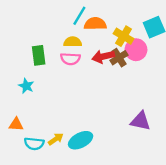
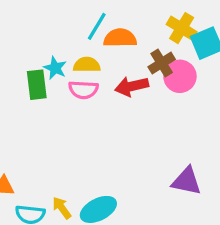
yellow cross: (124, 36) -> (182, 28), moved
brown cross: (119, 58) -> (162, 63), moved
cyan star: (26, 86) -> (55, 68), moved
yellow arrow: (56, 139) -> (62, 208), turned -91

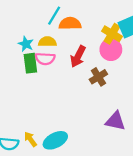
yellow cross: (182, 28) -> (112, 34), moved
brown cross: (162, 63) -> (98, 77), moved
green rectangle: (37, 85) -> (30, 63), moved
red arrow: (132, 86) -> (78, 56), turned -50

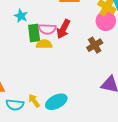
yellow semicircle: (47, 42) -> (44, 44), moved
cyan star: (26, 44) -> (21, 16), moved
red arrow: (78, 56) -> (63, 29), moved

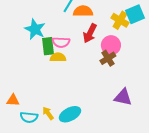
cyan star: (21, 16) -> (35, 29), size x1.5
pink circle: (106, 21) -> (111, 45), moved
red arrow: (63, 29) -> (90, 33), moved

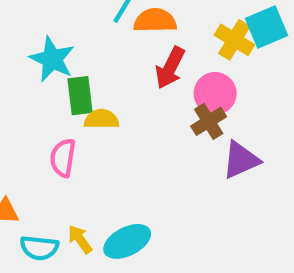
pink semicircle: (61, 42) -> (63, 158), moved, turned 96
purple triangle: (123, 97) -> (241, 160), moved, turned -36

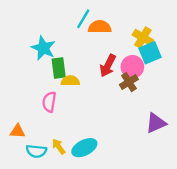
cyan square: (267, 27) -> (150, 53), moved
red arrow: (170, 68) -> (108, 66), moved
purple triangle: (241, 160) -> (156, 123), moved

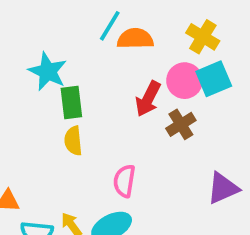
yellow cross: (143, 37) -> (203, 37), moved
pink circle: (132, 67) -> (185, 81), moved
yellow semicircle: (70, 81) -> (73, 141), moved, turned -96
pink semicircle: (49, 102) -> (124, 181), moved

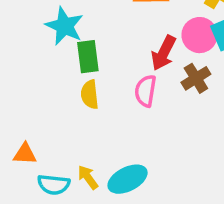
pink semicircle: (124, 181) -> (146, 91), moved

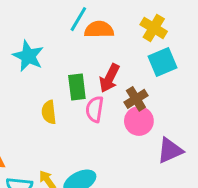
pink circle: (200, 35) -> (139, 121), moved
green rectangle: (88, 57) -> (77, 87), moved

